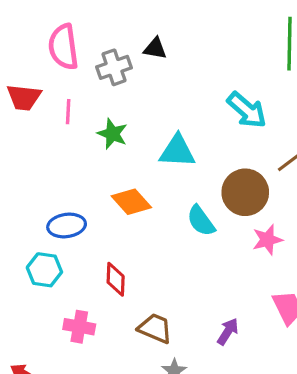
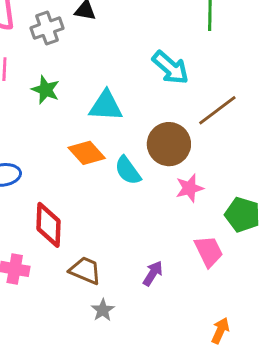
orange diamond: (131, 202) -> (87, 153), moved
red diamond: (116, 279) -> (48, 225), size x1.4

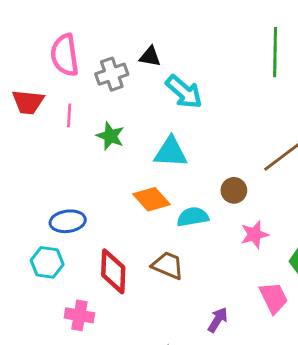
cyan arrow: (170, 68) -> (184, 92), moved
brown circle: (169, 144) -> (234, 190), size x0.6
cyan semicircle: (128, 171) -> (193, 217), turned 116
brown trapezoid: (85, 270) -> (168, 265), moved

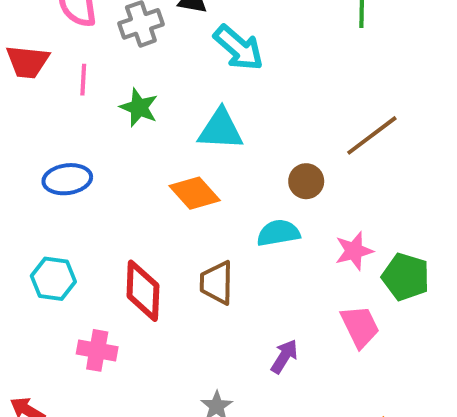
cyan semicircle: (193, 217) -> (278, 233), moved
blue ellipse: (68, 221) -> (67, 179), moved
pink star: (254, 235) -> (354, 251), moved
brown trapezoid: (168, 265) -> (217, 283), turned -112

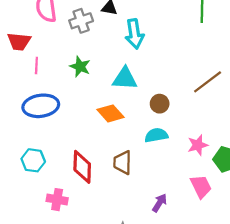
cyan arrow: (238, 48) -> (135, 34), turned 40
pink line: (83, 80) -> (36, 65), moved
blue ellipse: (67, 179) -> (41, 106), size x1.4
brown circle: (306, 181) -> (160, 104), moved

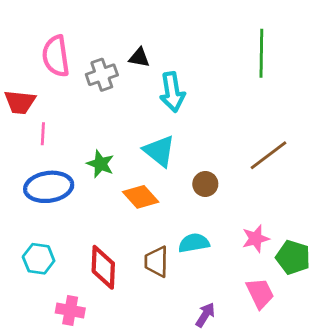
green star: (80, 67) -> (100, 164), moved
cyan triangle: (125, 79) -> (159, 151), turned 36
cyan semicircle: (156, 135) -> (194, 243), moved

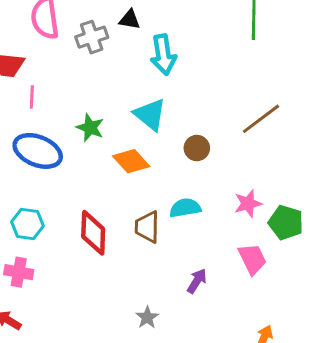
blue ellipse: (49, 187) -> (38, 151), turned 30
pink cross: (70, 310) -> (19, 272), moved

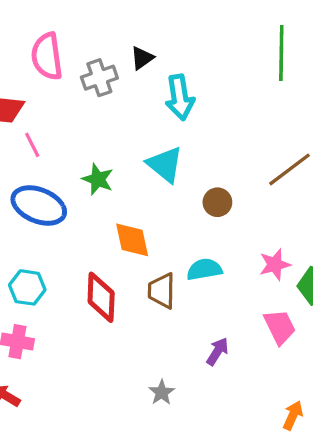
black triangle: (130, 20) -> (142, 58), turned -45
pink line: (32, 97) -> (32, 145), turned -30
orange diamond: (131, 161) -> (132, 240), moved, turned 30

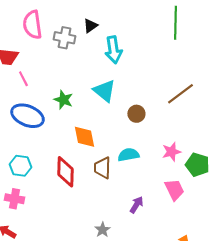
gray cross: (99, 78) -> (64, 38), turned 30

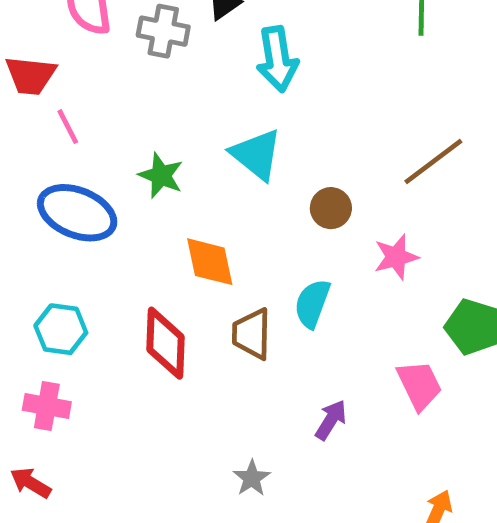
pink star: (171, 152) -> (396, 257), moved
cyan semicircle: (128, 155) -> (312, 304), turned -60

